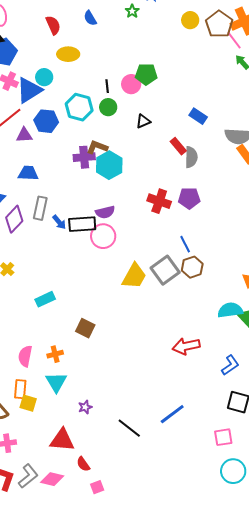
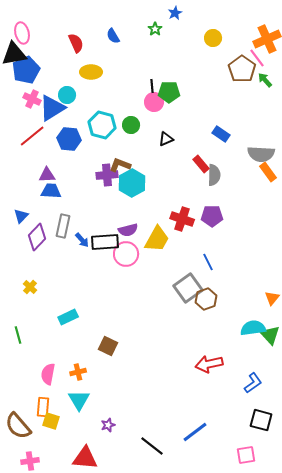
brown pentagon: (219, 24) -> (242, 69), moved
black line: (107, 86) -> (152, 86), moved
purple triangle: (24, 135) -> (47, 175), moved
brown hexagon: (192, 267) -> (206, 299), moved
yellow trapezoid: (134, 276) -> (157, 239), moved

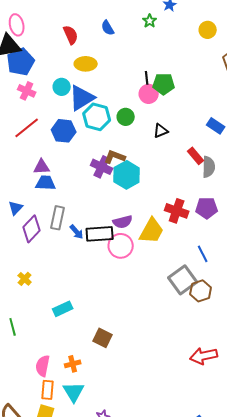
blue triangle: (52, 108) -> (82, 98), moved
purple cross: (107, 175) -> (102, 167), turned 30
orange rectangle: (43, 407) -> (48, 390), moved

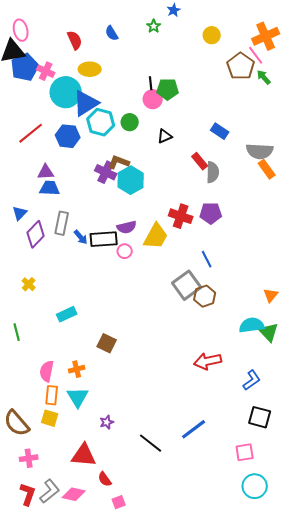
cyan circle: (62, 87) -> (66, 92), size x1.8
pink cross: (27, 91) -> (46, 71), moved
pink circle: (121, 246) -> (125, 251), size x0.6

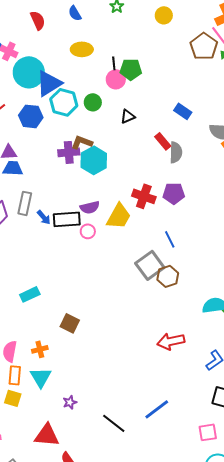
yellow circle: (212, 35) -> (164, 15), moved
yellow ellipse: (90, 69) -> (82, 49), moved
purple cross: (106, 172) -> (69, 152), turned -30

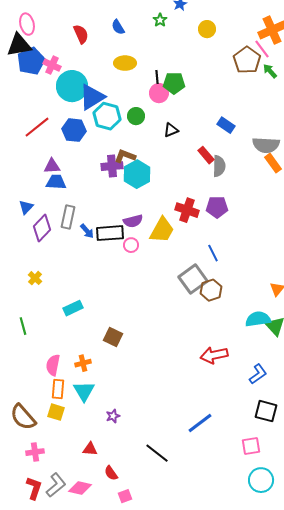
black line: (114, 423) -> (157, 453), moved
red triangle: (47, 435) -> (90, 449), size x0.6

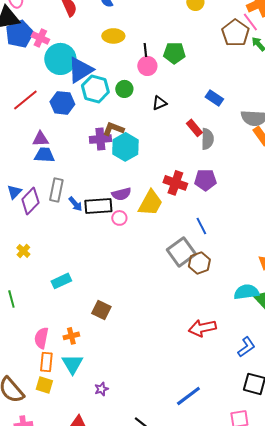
green pentagon: (174, 83) -> (174, 53), moved
blue triangle: (26, 207) -> (14, 192), moved

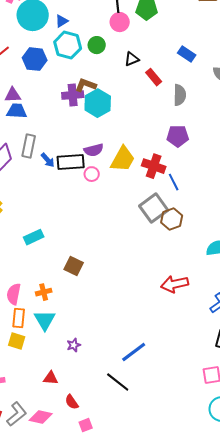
blue triangle: (80, 70) -> (62, 21), moved, size x0.5
red rectangle: (194, 128) -> (154, 77), moved
red cross: (175, 183) -> (154, 166), moved
blue line: (188, 396) -> (134, 352), moved

